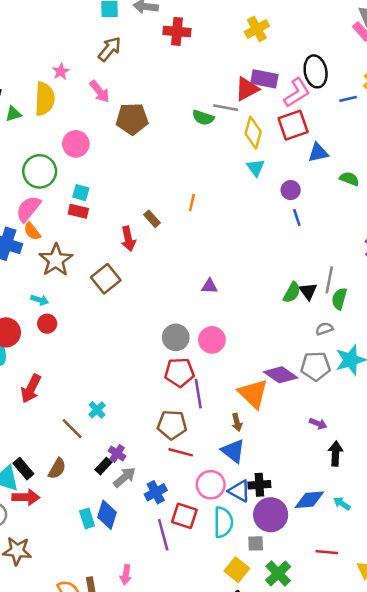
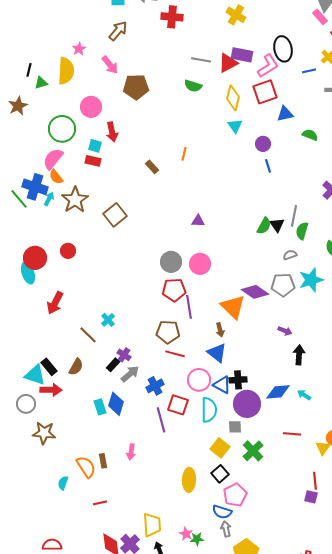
yellow cross: (257, 29) -> (236, 15), turned -30
gray line: (226, 108) -> (201, 60), moved
red arrow: (128, 239) -> (112, 132), moved
cyan arrow: (40, 300) -> (49, 199), moved, turned -80

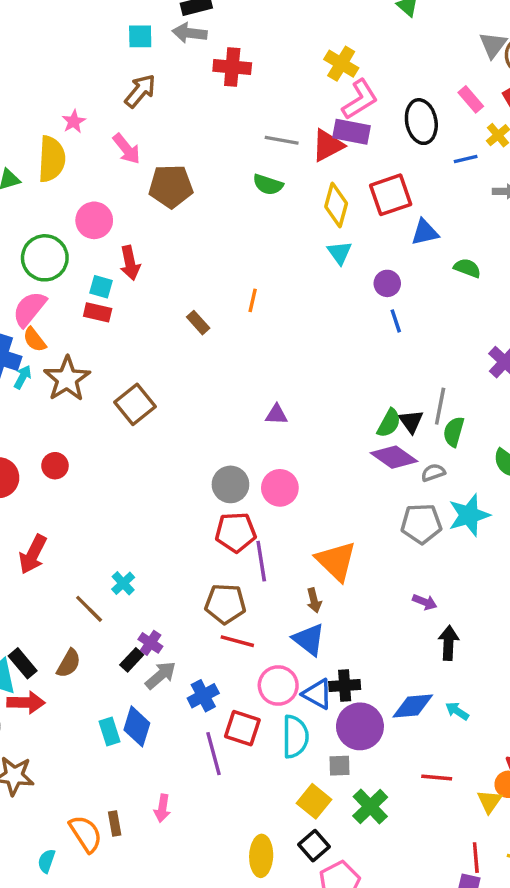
pink rectangle: (320, 17) -> (471, 99), moved
pink L-shape: (268, 66) -> (360, 99), moved
purple diamond: (255, 292) -> (394, 457), moved

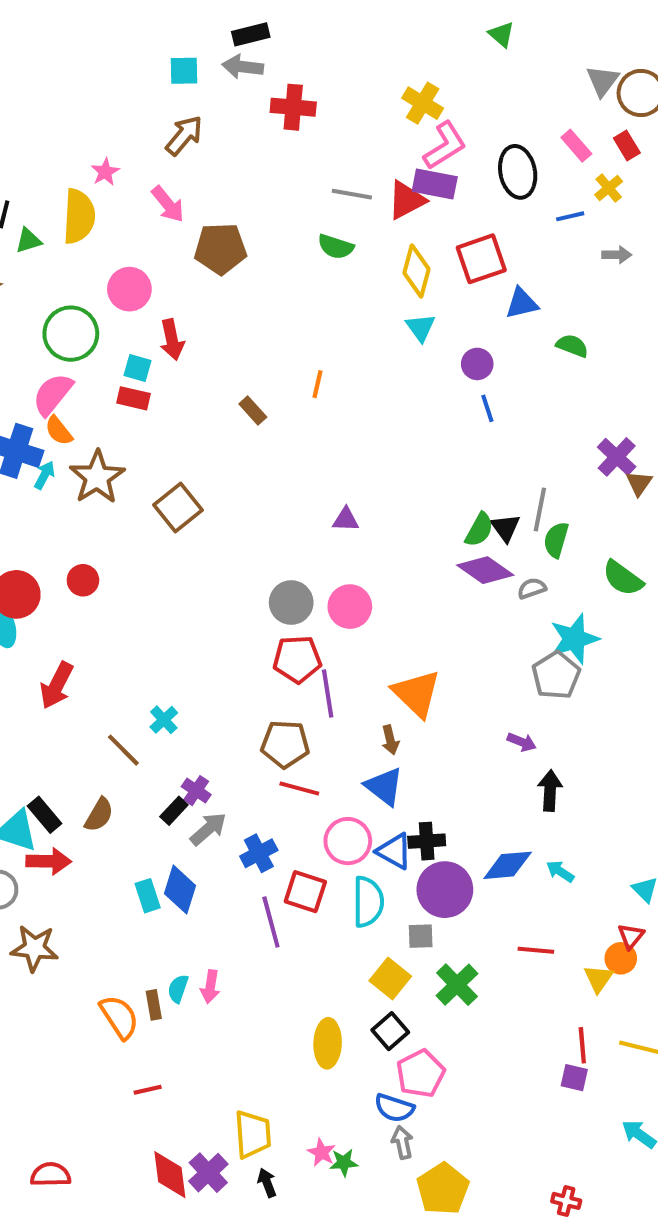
gray pentagon: (421, 524) -> (556, 675), moved, turned -30
cyan semicircle: (46, 861) -> (178, 989), moved

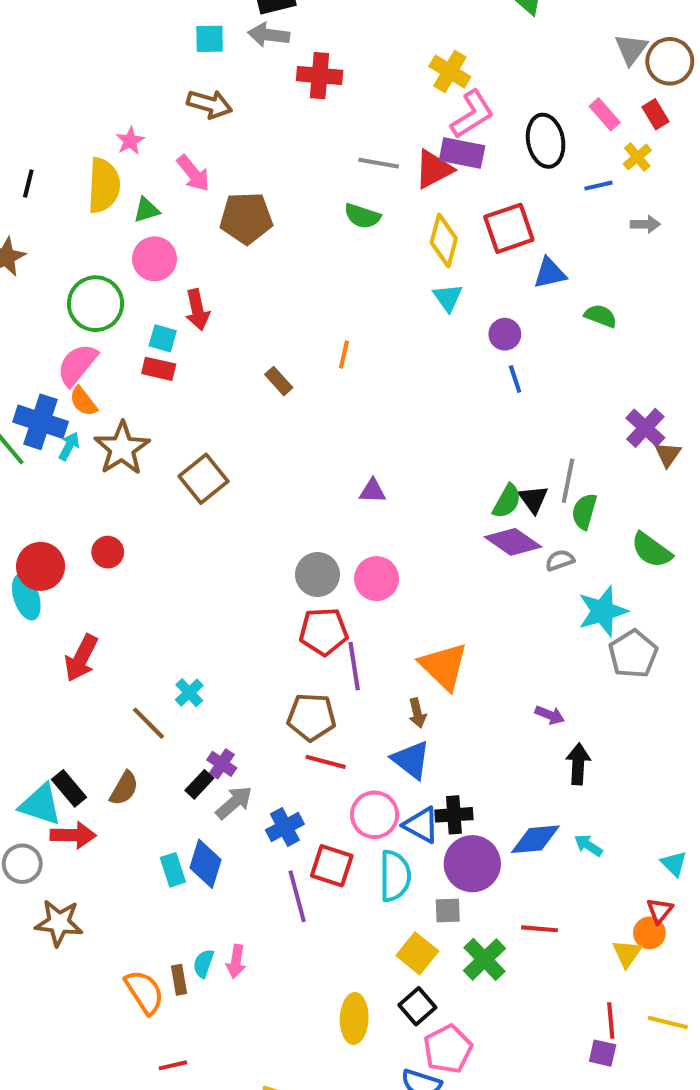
brown arrow: (184, 135) -> (210, 104), turned 66
green triangle: (28, 241) -> (146, 210), moved
gray pentagon: (556, 675) -> (633, 654), moved
red line: (536, 950) -> (539, 929), moved

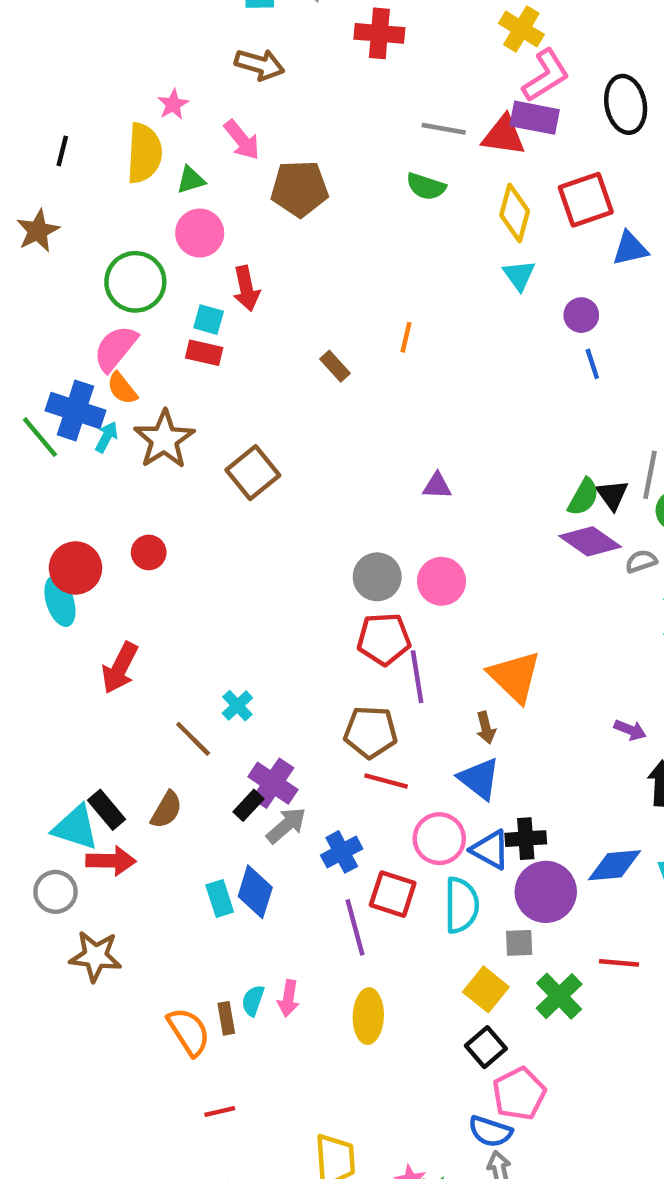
red triangle: (434, 169) -> (504, 135), turned 36
purple cross: (222, 764) -> (273, 783), size x1.5
yellow ellipse: (354, 1018) -> (368, 1016), moved

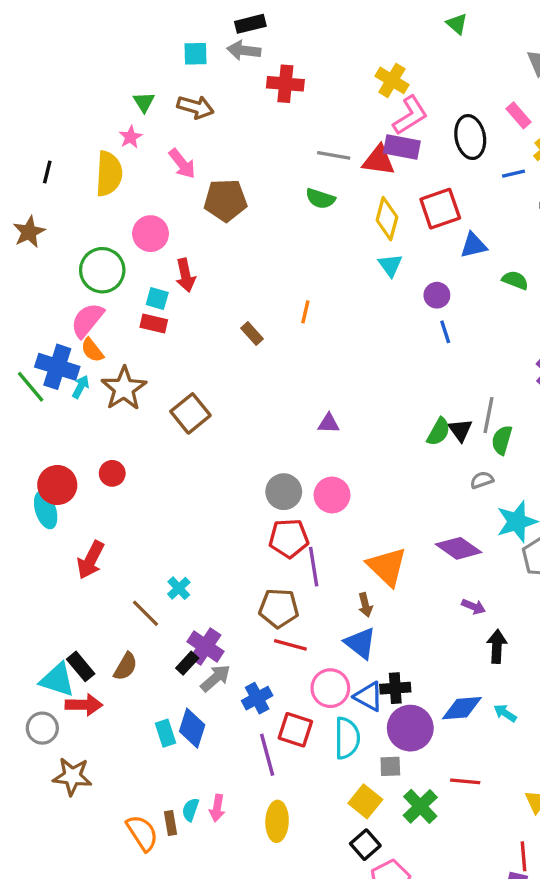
green triangle: (191, 180) -> (144, 102), moved, turned -45
purple diamond: (590, 541) -> (459, 548), moved

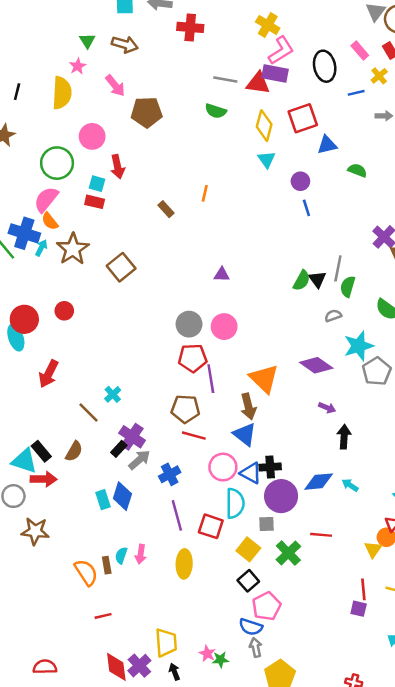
brown arrow: (365, 605) -> (248, 406), size x1.5
red square: (295, 730) -> (211, 526), moved

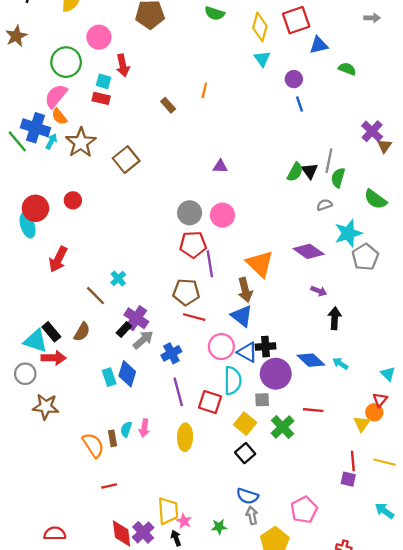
blue diamond: (319, 482) -> (311, 360), turned 48
pink pentagon: (267, 606) -> (304, 510), moved
pink star: (207, 654) -> (184, 521), moved

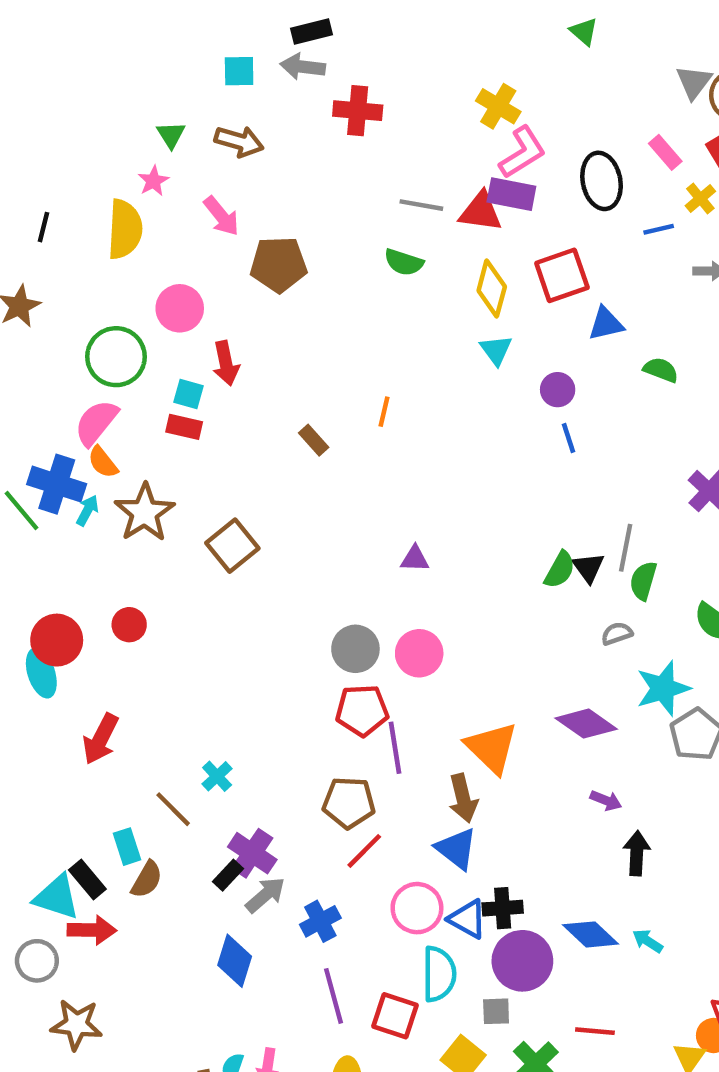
red line: (194, 317) -> (364, 851), turned -60
cyan rectangle: (109, 377) -> (127, 847), moved

